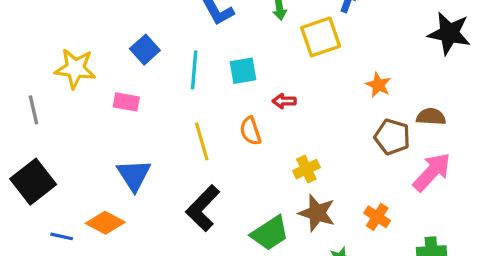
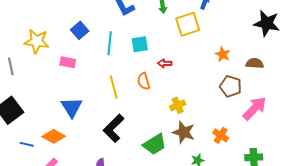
brown semicircle: (431, 117) -> (255, 63), moved

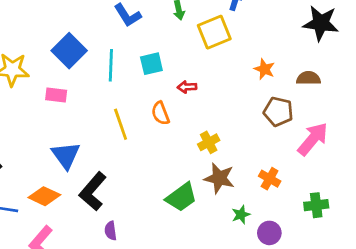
blue square: (80, 30) -> (69, 51), size x1.4
black L-shape: (114, 128) -> (93, 191), moved

